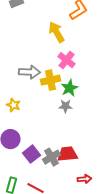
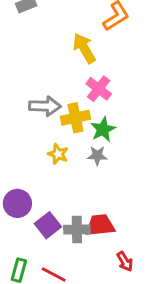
yellow star: (13, 105) -> (58, 154), moved
gray cross: (51, 157) -> (77, 230), turned 30
red arrow: (84, 179) -> (125, 261), turned 64

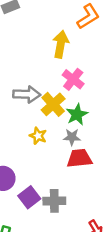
yellow arrow: (84, 48) -> (61, 44), turned 40
yellow cross: (75, 118) -> (53, 104), turned -30
red trapezoid: (100, 225) -> (79, 158), moved

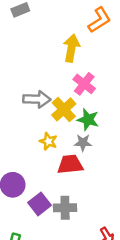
green star: (77, 114) -> (88, 120), turned -30
red trapezoid: (79, 158) -> (70, 164), moved

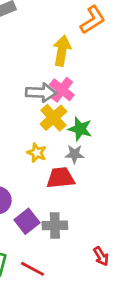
pink cross: (84, 84) -> (62, 90), moved
gray arrow: (37, 99) -> (41, 93), moved

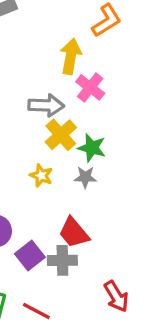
pink cross: (62, 90) -> (90, 87), moved
red trapezoid: (60, 178) -> (74, 233), moved, turned -124
red arrow: (101, 256) -> (116, 296), size x1.4

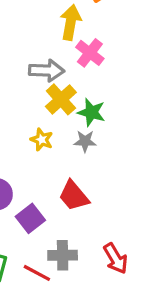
gray cross: (62, 260) -> (63, 255), moved

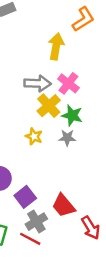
pink cross: (90, 53) -> (68, 83), moved
red trapezoid: (74, 196) -> (63, 206), moved
gray cross: (63, 255) -> (36, 222), moved, turned -30

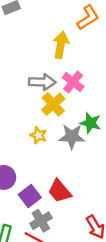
green star: (72, 115) -> (90, 123), moved
gray star: (67, 138) -> (72, 137), size x1.5
red trapezoid: (63, 206) -> (59, 191), moved

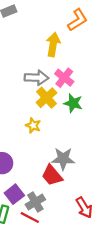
green star: (90, 123) -> (73, 103), moved
gray star: (72, 137) -> (63, 159), moved
purple square: (30, 196) -> (14, 194), moved

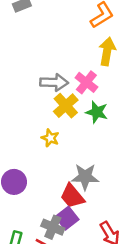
yellow arrow: (53, 44) -> (107, 51), moved
purple square: (14, 194) -> (67, 218), moved
gray cross: (35, 202) -> (53, 227), turned -36

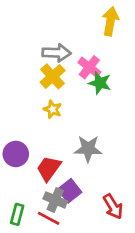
pink cross: (86, 82) -> (89, 67), moved
yellow cross: (66, 106) -> (53, 76), moved
red trapezoid: (72, 196) -> (49, 168), moved, turned 76

